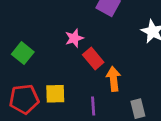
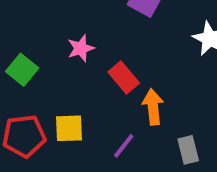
pink star: (74, 38) -> (81, 48), moved
purple line: (93, 106) -> (124, 146), turned 42

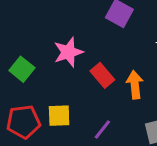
pink star: (81, 48) -> (68, 52), size x1.4
orange arrow: (153, 107) -> (135, 85), moved

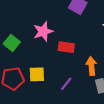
red rectangle: (102, 75) -> (66, 47), turned -42
orange arrow: (135, 85) -> (91, 66), moved

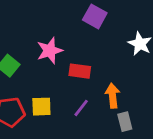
purple line: (66, 84) -> (81, 108), moved

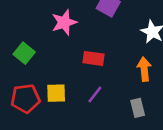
pink star: (50, 51) -> (64, 22), moved
orange arrow: (113, 96) -> (144, 69), moved

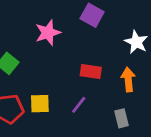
red rectangle: (94, 58) -> (91, 71), moved

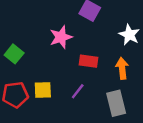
pink star: (48, 33) -> (61, 37), moved
gray rectangle: (122, 118) -> (116, 103), size x1.5

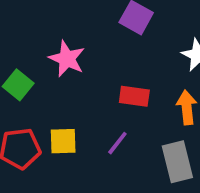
pink star: (61, 37) -> (67, 59), moved, turned -30

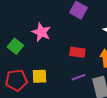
purple line: (117, 143) -> (78, 77), moved, turned 32

